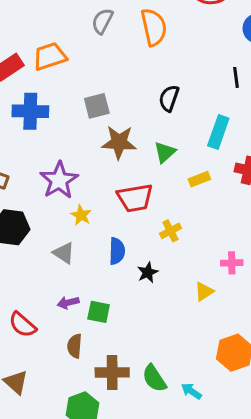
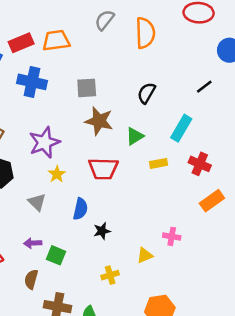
black line: (236, 77) -> (204, 87), turned 49
yellow cross: (170, 231) -> (110, 275), moved

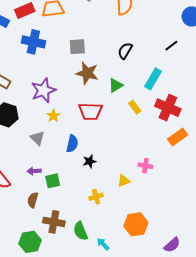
yellow rectangle: (159, 163) -> (135, 107), turned 64
red cross: (200, 164) -> (168, 108), size x1.4
green square: (56, 255) -> (53, 181), turned -35

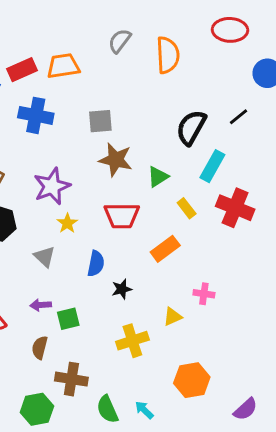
black semicircle: (125, 51) -> (191, 127), moved, size x1.4
orange rectangle: (178, 137) -> (165, 249), moved
yellow cross: (96, 197) -> (132, 341), size x1.5
green semicircle: (81, 231) -> (107, 409), moved

